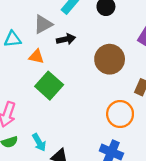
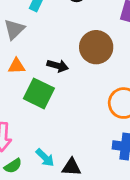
black arrow: (66, 39) -> (58, 66), moved, turned 42

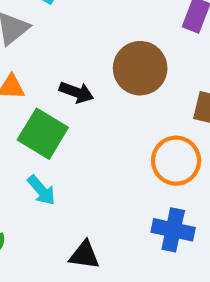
cyan arrow: (45, 158) -> (41, 190), moved

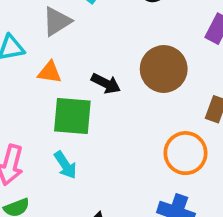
green square: (43, 134) -> (72, 116), turned -33

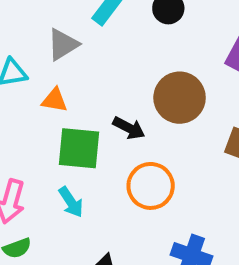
black arrow: (106, 83) -> (129, 128), moved
orange circle: (186, 153) -> (151, 186), moved

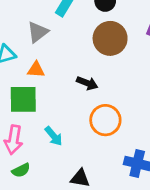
brown circle: (180, 98) -> (110, 38), moved
green square: (79, 148) -> (23, 99), moved

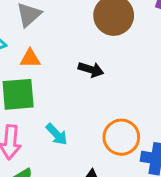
orange circle: (105, 120) -> (121, 137), moved

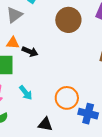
black arrow: (91, 70) -> (30, 52), moved

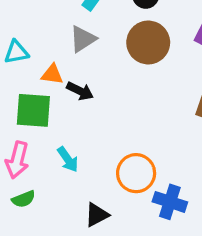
gray triangle: (14, 15) -> (83, 39), moved
black triangle: (45, 124) -> (97, 215), turned -42

